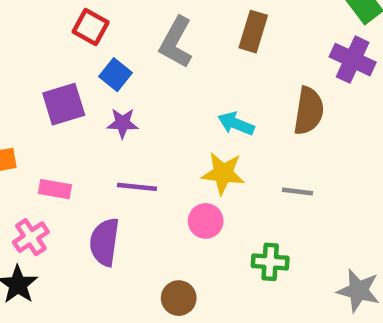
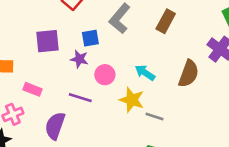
blue square: (115, 75) -> (90, 38), moved, turned 30
gray line: (297, 192) -> (154, 116), moved
pink circle: (206, 221) -> (105, 75), moved

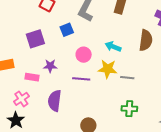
purple star: (79, 59) -> (50, 66), moved
purple line: (80, 98) -> (81, 79), moved

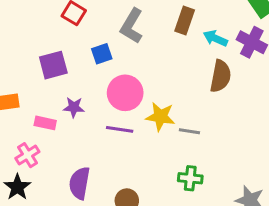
cyan arrow: (113, 47) -> (215, 38), moved
pink circle: (84, 55) -> (125, 93), size x1.5
purple semicircle: (55, 101) -> (79, 183), moved

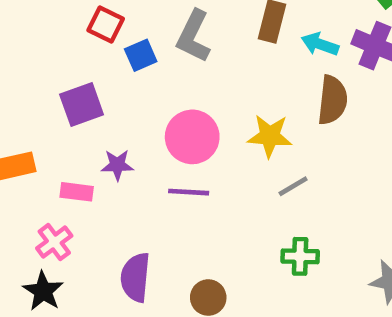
blue square: (102, 54) -> (141, 55), moved
yellow star: (160, 117) -> (270, 136), moved
gray line: (189, 131) -> (293, 186), turned -35

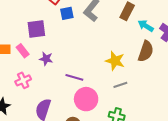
pink circle: (192, 137) -> (86, 99), moved
pink rectangle: (77, 192) -> (23, 51), moved, turned 32
pink cross: (54, 242) -> (23, 80), moved

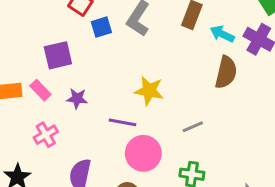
yellow star: (115, 61) -> (149, 91), moved

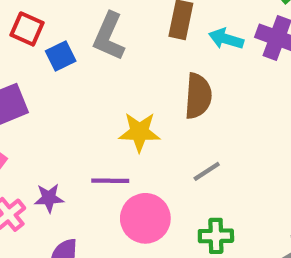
brown semicircle: (226, 72) -> (198, 96), moved
purple star: (77, 99) -> (49, 198), moved

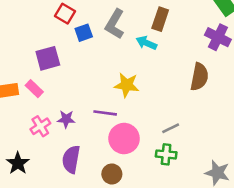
cyan arrow: (226, 39) -> (146, 43), moved
brown semicircle: (198, 96) -> (199, 77), moved
gray line: (207, 171) -> (171, 128), moved

